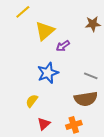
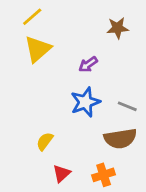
brown star: (93, 24) -> (118, 28), moved
yellow triangle: (45, 31) -> (38, 49), moved
blue star: (48, 73) -> (85, 102), moved

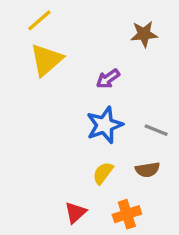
brown semicircle: (120, 139) -> (147, 170), size x0.6
yellow semicircle: (45, 141) -> (103, 173), moved

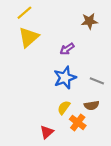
orange cross: (127, 214) -> (78, 122), moved, turned -35

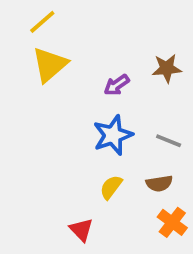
brown star: (89, 21) -> (167, 68), moved
orange cross: (78, 122) -> (172, 222), moved
red triangle: (47, 132) -> (81, 230), turned -32

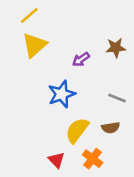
blue star: (113, 135) -> (62, 94), moved
yellow semicircle: (111, 187) -> (77, 130), size x1.5
orange cross: (172, 222) -> (93, 159), moved

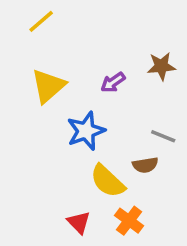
yellow triangle: (35, 45) -> (48, 86), moved
brown semicircle: (111, 128) -> (145, 165), moved
yellow semicircle: (77, 130) -> (108, 181), turned -84

